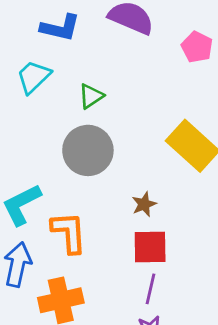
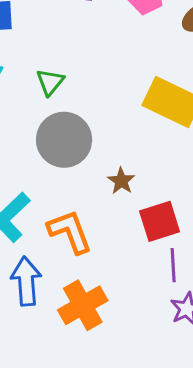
brown star: (144, 204) -> (121, 181), moved

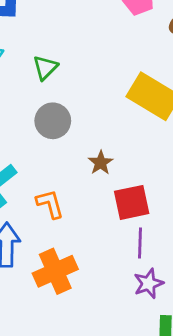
gray circle: (64, 140) -> (53, 121), size x0.7
orange L-shape: (70, 232) -> (50, 204), size x0.7

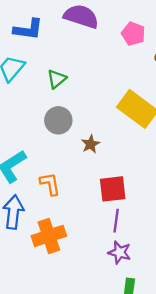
brown star: (101, 163) -> (91, 144), moved
purple star: (148, 283) -> (120, 252), turned 30

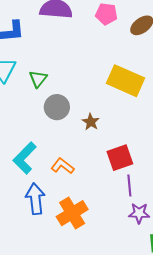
green triangle: (57, 79) -> (38, 79), moved
orange L-shape: (50, 184) -> (62, 166), turned -30

